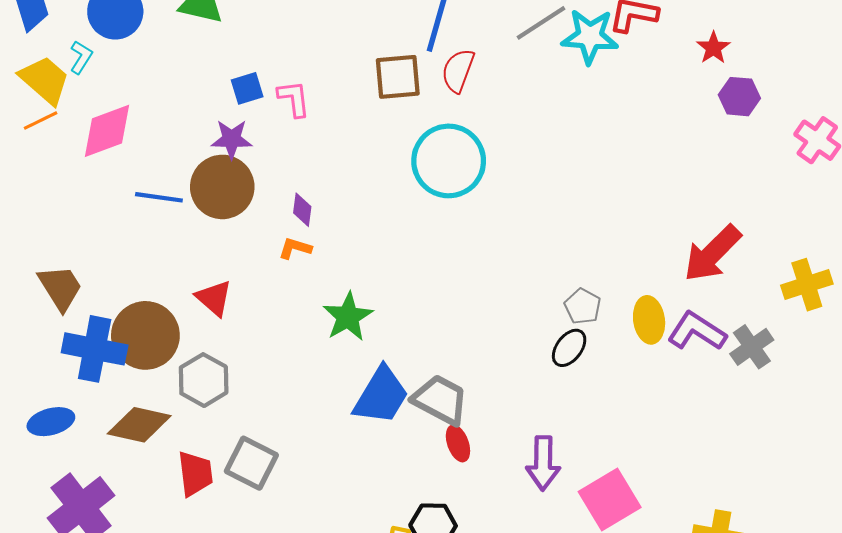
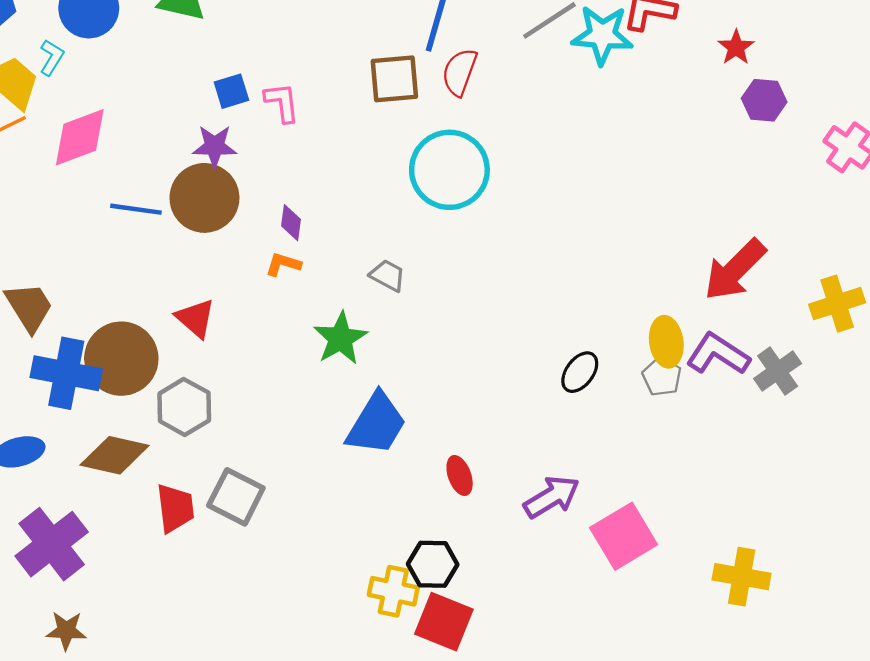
gray pentagon: (583, 306) -> (662, 377), moved
gray trapezoid: (440, 400) -> (388, 275), moved, size x0.6
purple arrow: (543, 463) -> (552, 497), turned -122

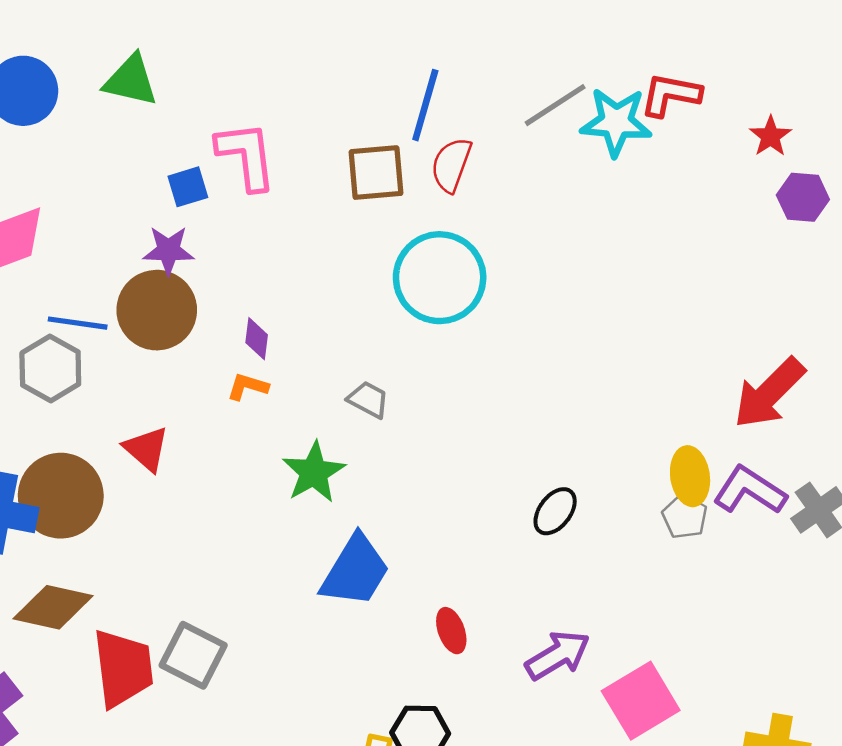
pink L-shape: (282, 102) -> (246, 156), moved, size x1.5
black ellipse: (580, 372) -> (555, 511), moved
gray hexagon: (184, 407) -> (50, 368), moved
red trapezoid: (175, 508) -> (123, 668), size x1.4

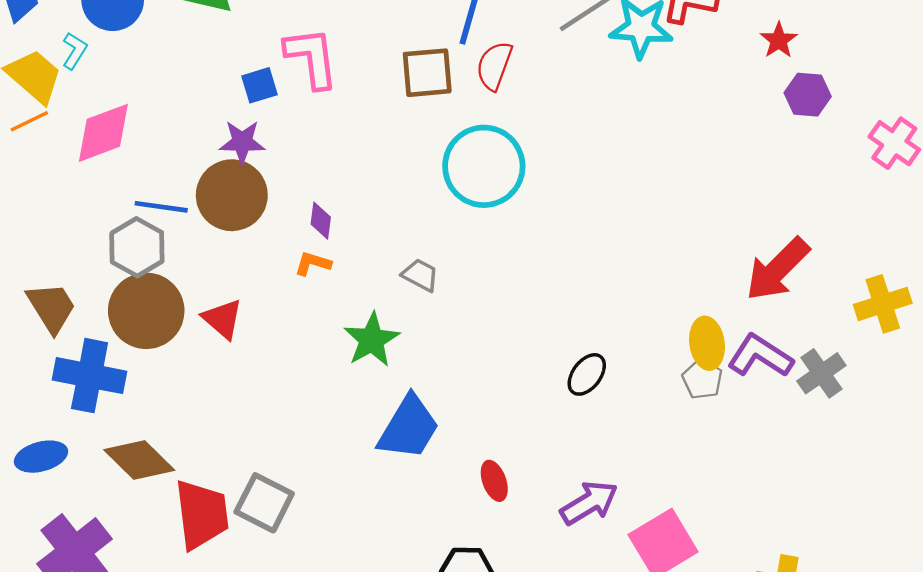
brown circle: (61, 496) -> (146, 311), moved
brown diamond: (53, 607) -> (139, 460), turned 32

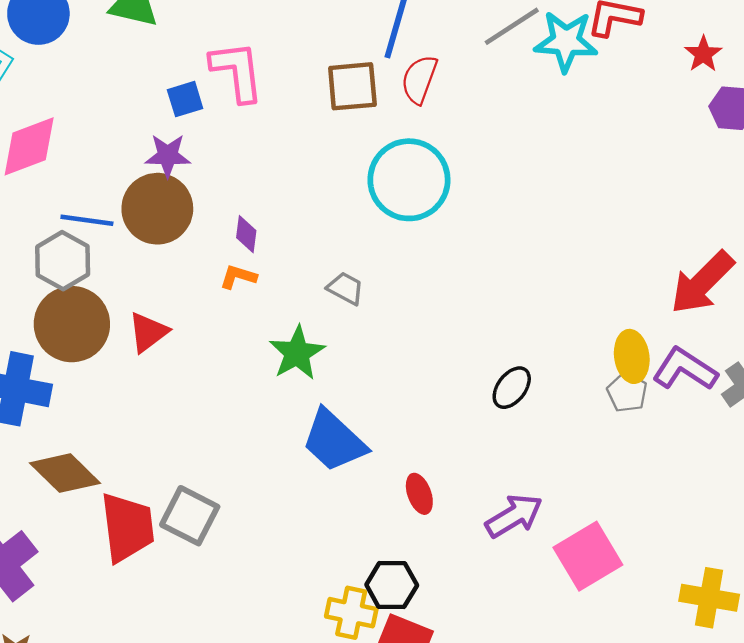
red triangle: (223, 319) -> (148, 332), turned 42
blue trapezoid: (409, 428) -> (334, 441), turned 102

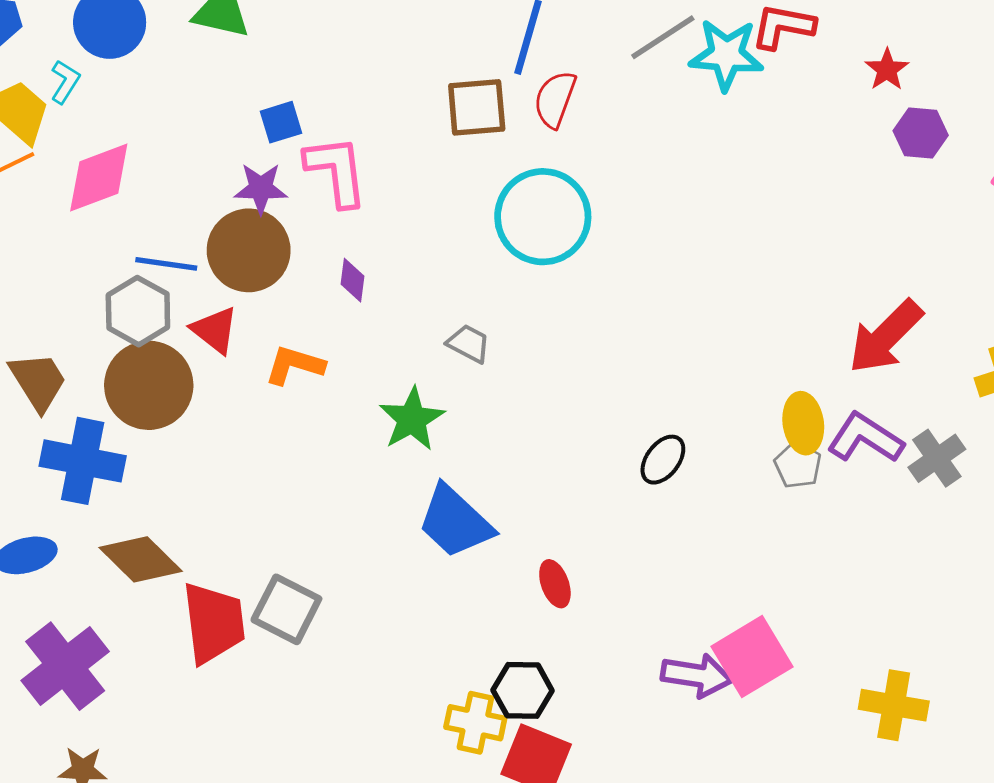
pink L-shape: (237, 71) -> (336, 171), moved
orange L-shape: (238, 277) -> (294, 365), moved, size x1.4
red triangle: (148, 332) -> (215, 330), moved, turned -45
purple arrow: (514, 516) -> (697, 675), moved, turned 40

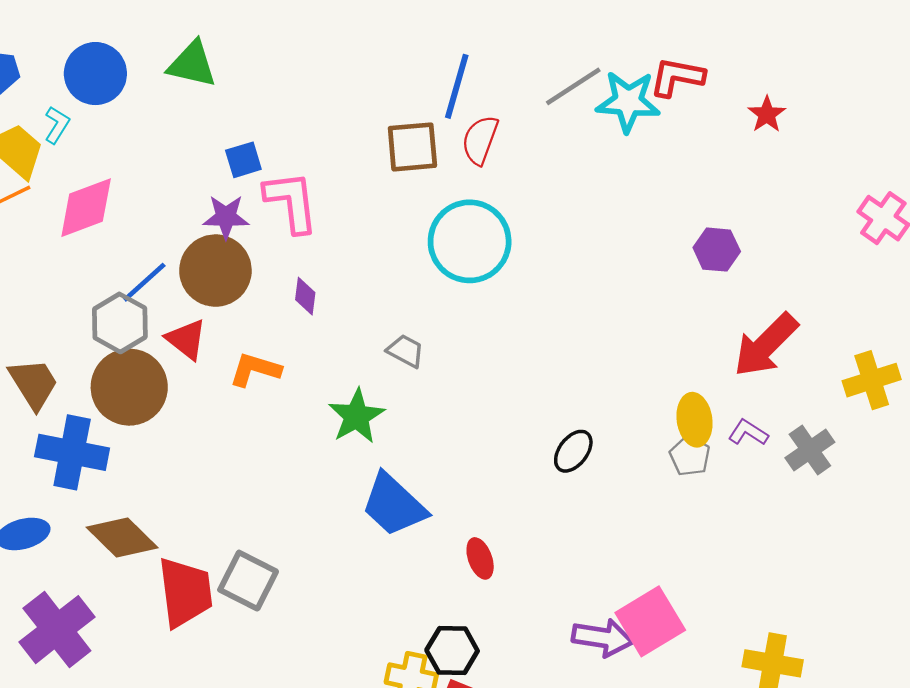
purple hexagon: (921, 133) -> (717, 250), moved
blue line: (166, 264) -> (144, 282), turned -50
purple L-shape: (865, 438) -> (748, 433), size x0.6

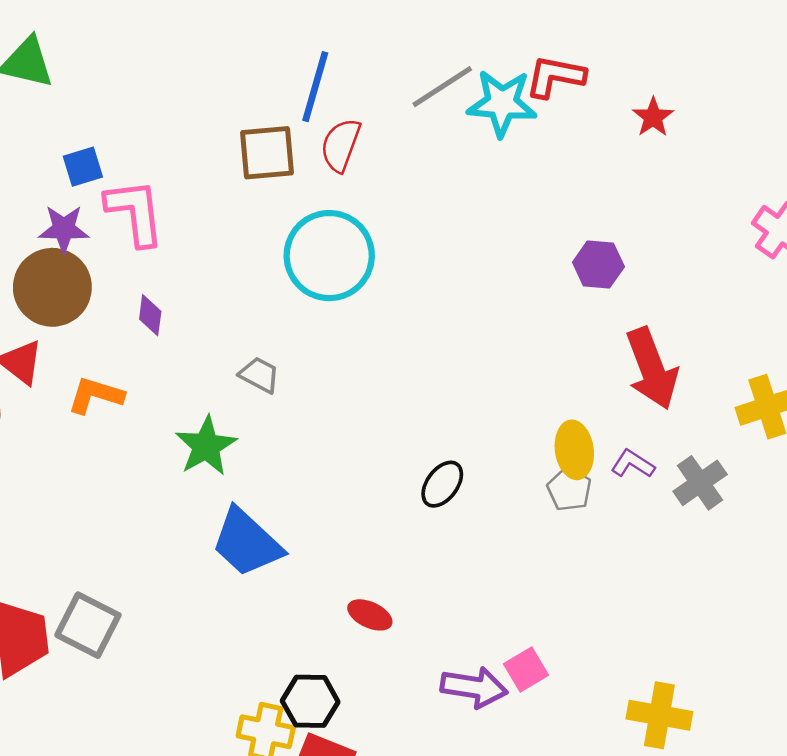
red arrow: (766, 345) -> (652, 369), turned -66
red ellipse: (480, 558) -> (370, 615), moved, turned -45
pink square: (650, 621) -> (526, 670), size x0.6

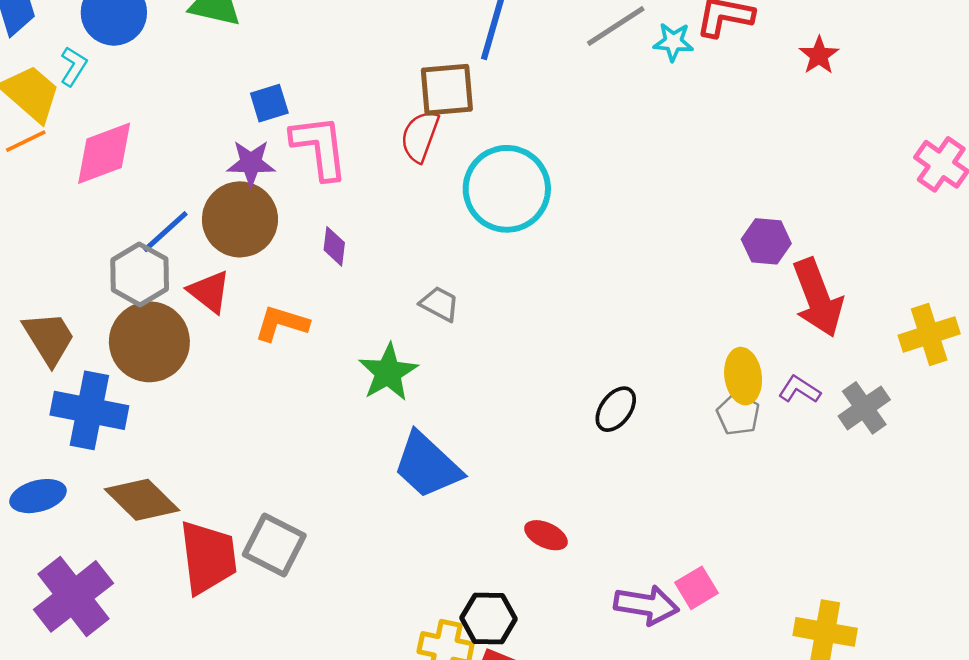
cyan star: (502, 103) -> (673, 42), size x0.6
red semicircle: (341, 145) -> (420, 136), moved
purple hexagon: (598, 264) -> (766, 241), moved

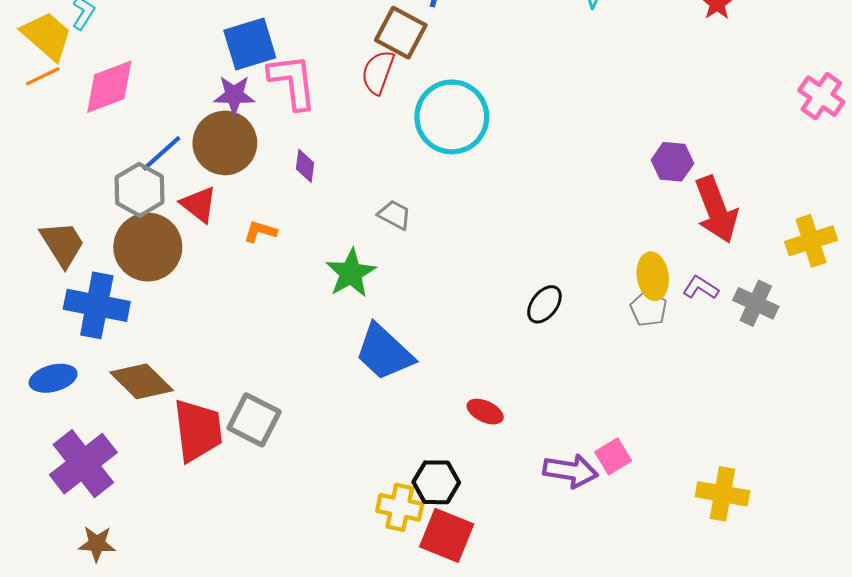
brown square: (447, 90) -> (401, 33), turned 33
blue square: (269, 103) -> (250, 44), size x1.6
orange L-shape: (282, 323) -> (260, 231), size x0.7
gray cross: (864, 408) -> (756, 303), turned -30

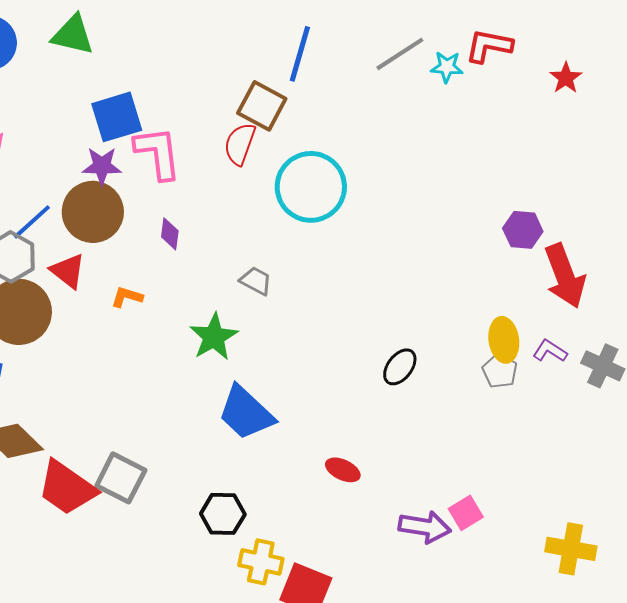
red trapezoid: (198, 430) -> (67, 488), turned 132
black hexagon: (436, 482) -> (223, 514), moved

